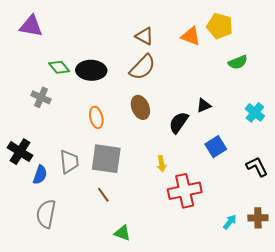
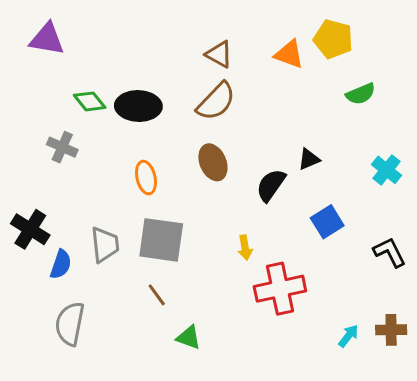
green triangle: (122, 233) -> (189, 337), moved

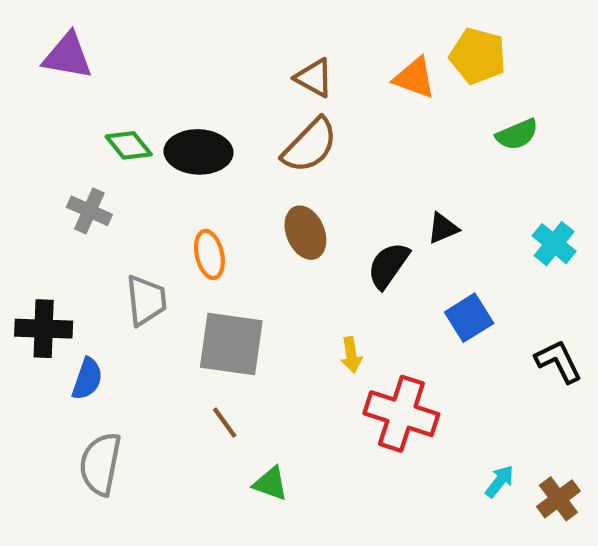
black cross: (30, 229) -> (44, 329), turned -30
gray trapezoid: (105, 245) -> (146, 300), moved
red cross: (280, 289) -> (401, 414), turned 30
brown cross: (391, 330) -> (558, 499), moved, turned -36

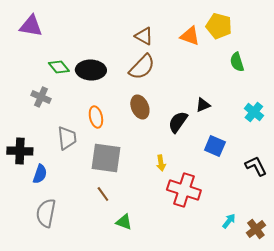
green semicircle: (517, 134) -> (237, 62), turned 96
blue square: (469, 318) -> (215, 146), turned -35

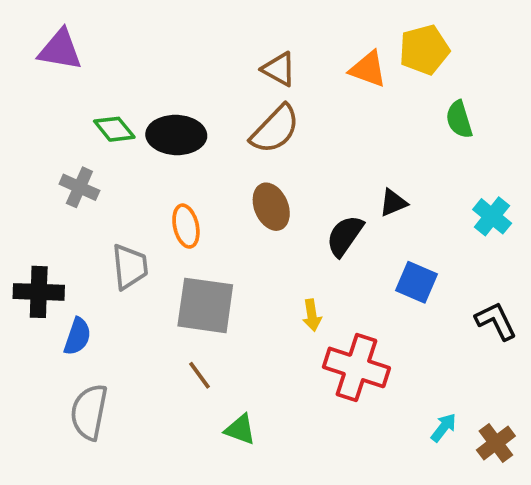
yellow pentagon: (219, 26) -> (424, 50), turned -30

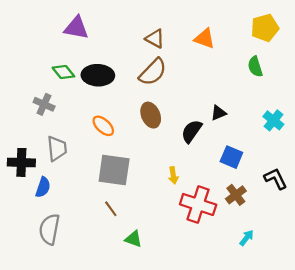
purple triangle: (60, 50) -> (76, 28), moved
yellow pentagon: (424, 50) -> (265, 28), moved
orange ellipse: (186, 226) -> (103, 126), turned -35
gray trapezoid: (130, 267) -> (57, 148), moved
brown cross: (496, 443) -> (236, 195), moved

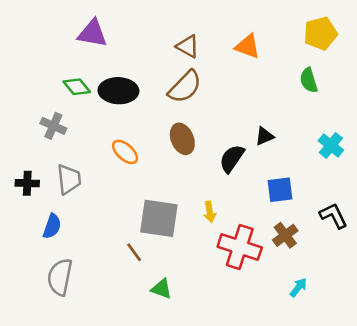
blue square: (231, 157) -> (280, 190), turned -30
black cross: (21, 162) -> (27, 183), moved, size x0.7
gray square: (114, 170) -> (159, 218), moved

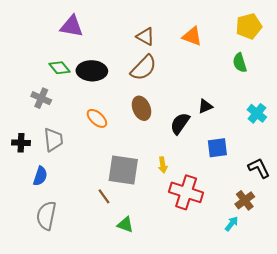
brown cross: (285, 235) -> (245, 200), moved

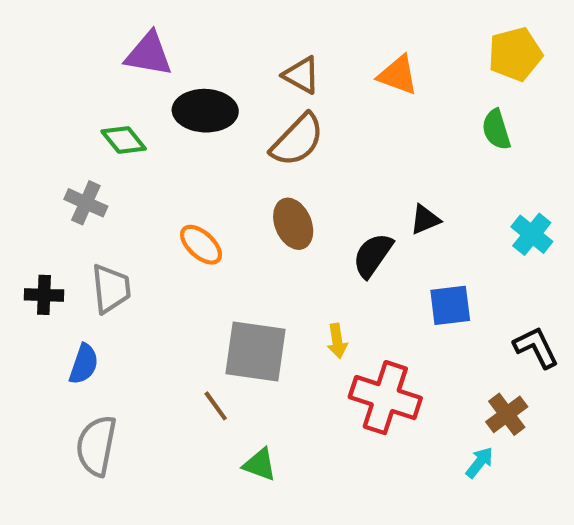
black ellipse: (92, 71) -> (205, 111), moved

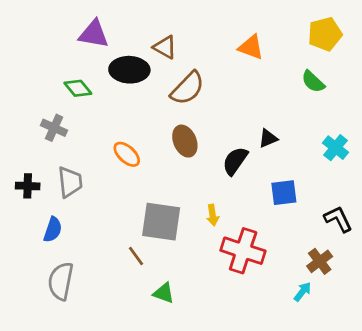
brown triangle: (302, 75) -> (165, 47), moved
green semicircle: (496, 130) -> (313, 82), turned -30

